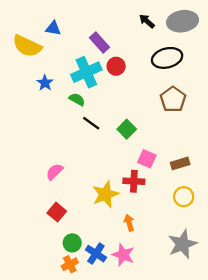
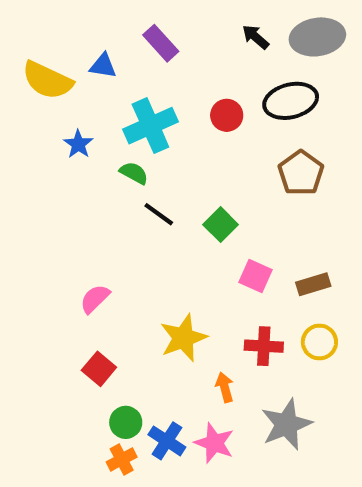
blue triangle: (53, 28) -> (103, 66), moved
purple rectangle: (99, 43) -> (161, 43), moved
red circle: (116, 66) -> (227, 115), moved
red cross: (134, 181) -> (264, 346), moved
gray star: (182, 244) -> (286, 424), moved

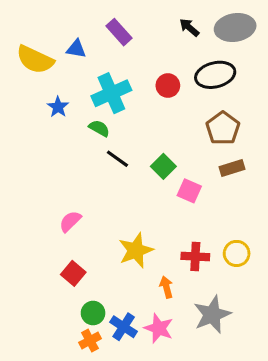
pink square: (256, 276) -> (189, 191), moved
brown rectangle: (313, 284) -> (232, 168), moved

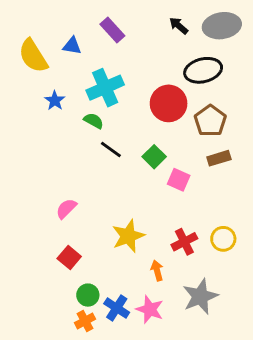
yellow semicircle: (35, 60) -> (33, 56), turned 33
red circle: (168, 86) -> (169, 103), moved, size x1.6
red cross: (195, 257) -> (184, 242), turned -30

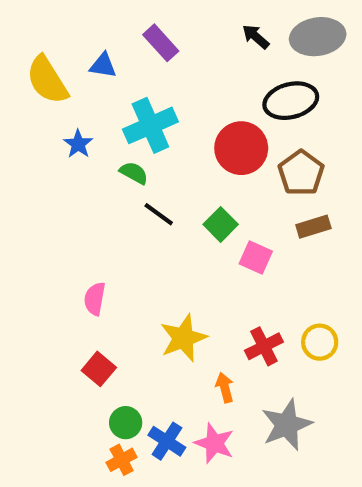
pink semicircle: (66, 209) -> (95, 299), turned -35

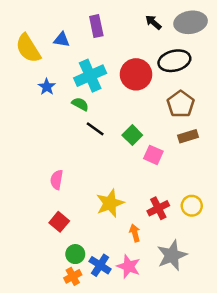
purple rectangle: (161, 43) -> (96, 26), turned 30
red circle: (241, 148) -> (136, 74), moved

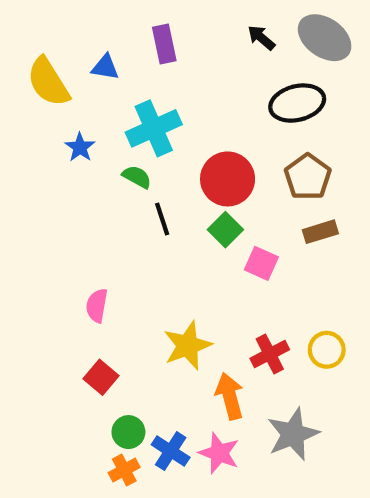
gray ellipse: (191, 22) -> (325, 38), turned 44
red circle: (136, 74) -> (228, 179), moved
black line: (95, 129) -> (162, 219), turned 36
orange arrow: (135, 233) -> (230, 396), size x1.5

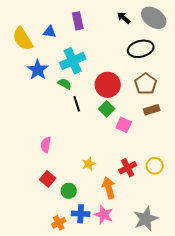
blue star: (80, 147) -> (38, 70), size x1.5
yellow star: (187, 346) -> (89, 164), size x0.6
green circle: (128, 432) -> (69, 191), moved
gray star: (293, 434) -> (146, 219), moved
blue cross: (171, 451) -> (81, 214), turned -30

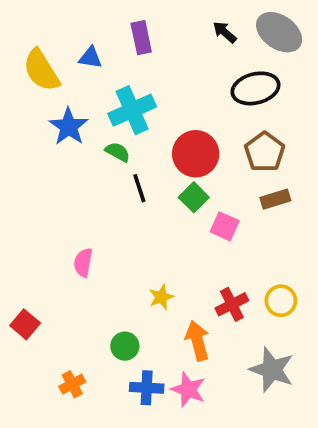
red square: (48, 179) -> (25, 324), moved
gray star: (146, 219) -> (272, 370), moved, turned -30
orange cross: (59, 223) -> (72, 384), moved

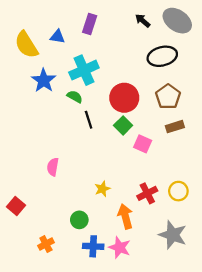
purple rectangle: (141, 38) -> (90, 24), turned 30

